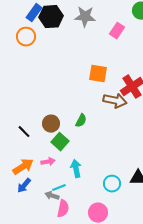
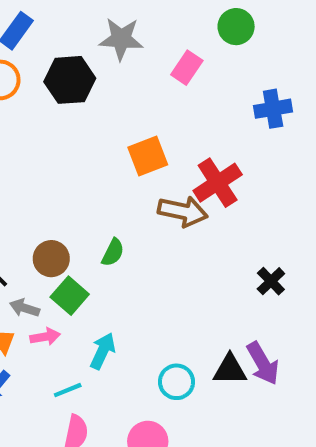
black hexagon: (51, 17) -> (70, 80), moved
orange square: (98, 74) -> (148, 156), turned -30
cyan arrow: (76, 169) -> (103, 351), turned 36
gray arrow: (52, 196) -> (25, 308), moved

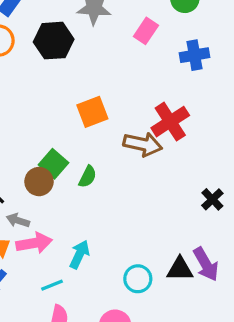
blue cross: (273, 109) -> (195, 55), moved
orange square: (148, 156) -> (92, 112), moved
green square: (70, 296) -> (54, 164), moved
pink arrow: (45, 337) -> (34, 243), size x1.5

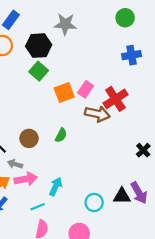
pink rectangle: (146, 31) -> (86, 89), moved
green square: (54, 164) -> (39, 71), moved

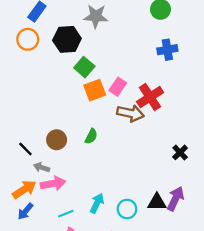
green square: (39, 71) -> (84, 67), moved
cyan arrow: (56, 186) -> (97, 203), moved
purple arrow: (139, 193) -> (175, 199), turned -125

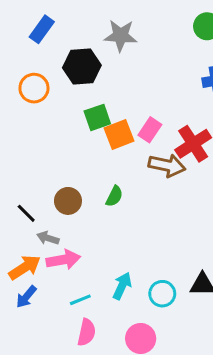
orange circle: (28, 39) -> (34, 88), moved
green square: (84, 67) -> (97, 117), moved, turned 30

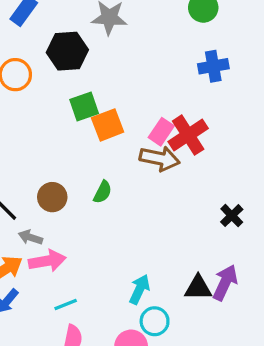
pink rectangle: (150, 130) -> (161, 132), moved
cyan arrow: (122, 286) -> (139, 289), moved
cyan circle: (162, 294) -> (155, 321), moved

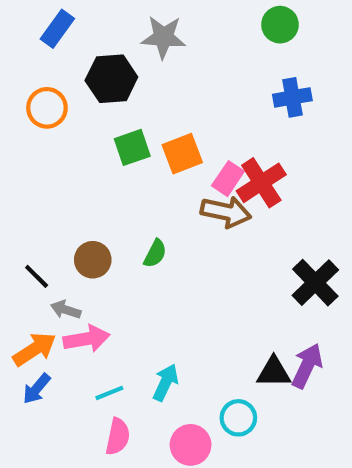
orange square: (108, 125) -> (182, 154), moved
black cross: (232, 216) -> (315, 283), size x1.6
cyan arrow: (139, 289) -> (166, 382), moved
cyan circle: (155, 321) -> (238, 418), moved

